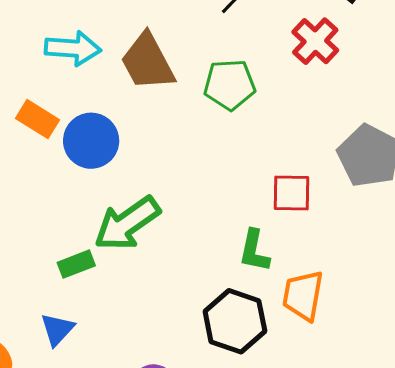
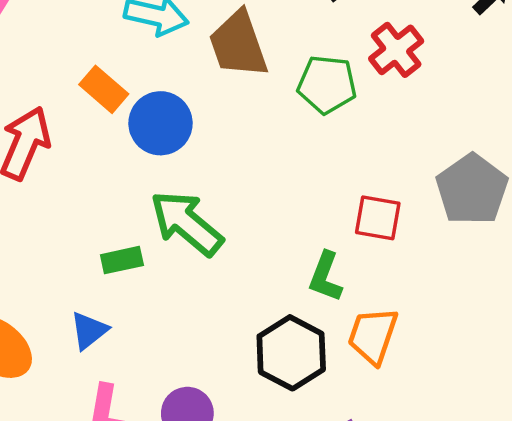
red cross: (315, 41) -> (396, 50), moved
green arrow: (127, 223) -> (187, 223), turned 66

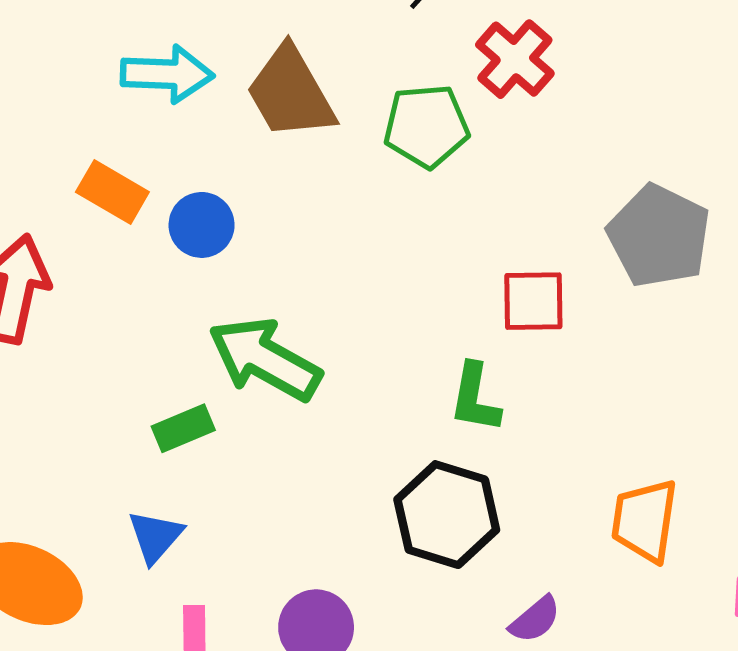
blue circle: (161, 123) -> (202, 225), size x0.7
orange trapezoid: (373, 336) -> (645, 520), moved

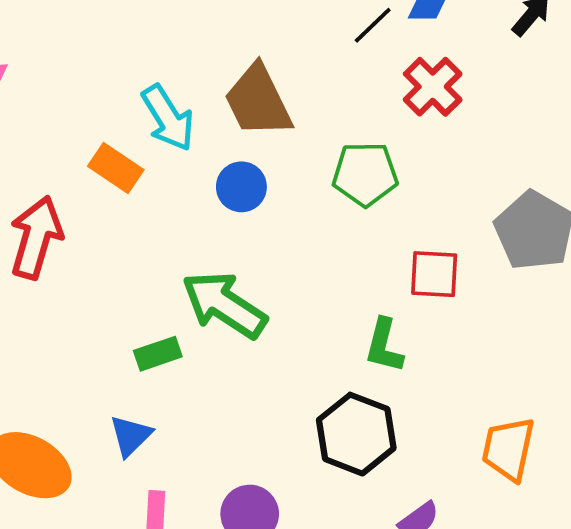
cyan arrow: (167, 74) -> (168, 118), moved, turned 52
green pentagon: (426, 126) -> (365, 174), moved
blue circle: (202, 225) -> (241, 187), moved

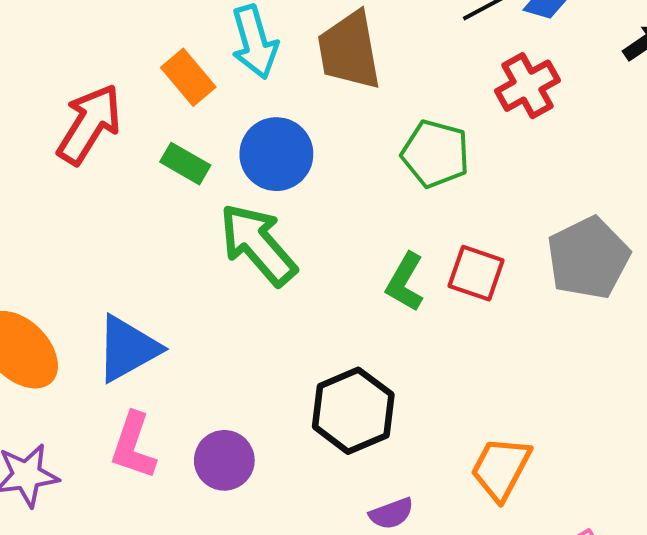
blue circle: (241, 187) -> (276, 154), moved, size x1.4
green L-shape: (384, 346) -> (405, 282), moved
green rectangle: (158, 354) -> (185, 164), moved, turned 33
blue triangle: (131, 436) -> (128, 349), size x1.5

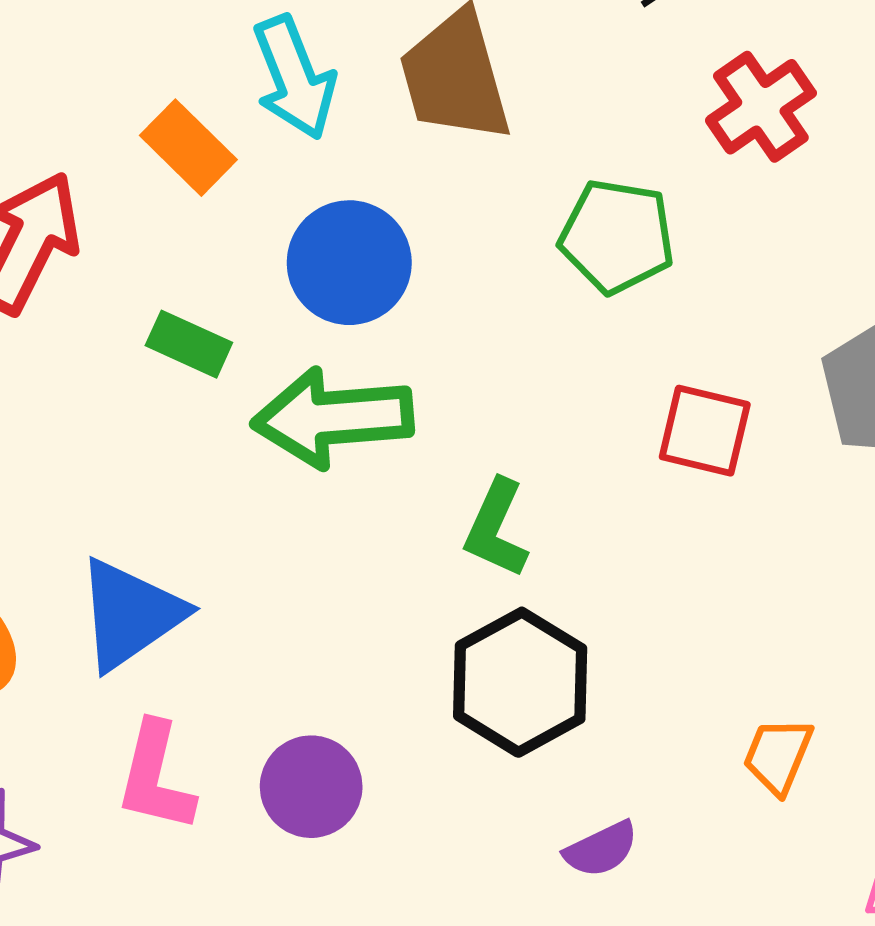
green rectangle: (185, 164) -> (189, 344), moved
green arrow: (258, 244) -> (333, 418), turned -48
green L-shape: (405, 282) -> (496, 528), moved
orange trapezoid: (501, 468) -> (778, 756), size x0.7

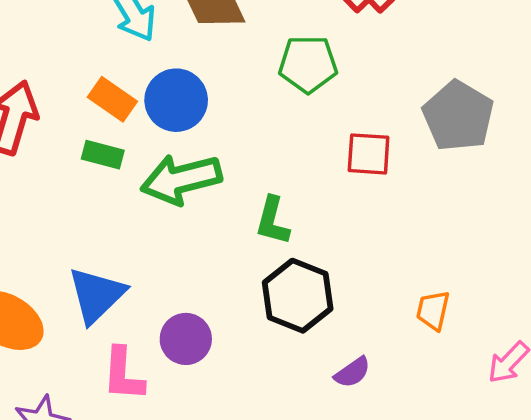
orange rectangle: (188, 148) -> (112, 99), moved
purple circle: (311, 787) -> (186, 339), moved

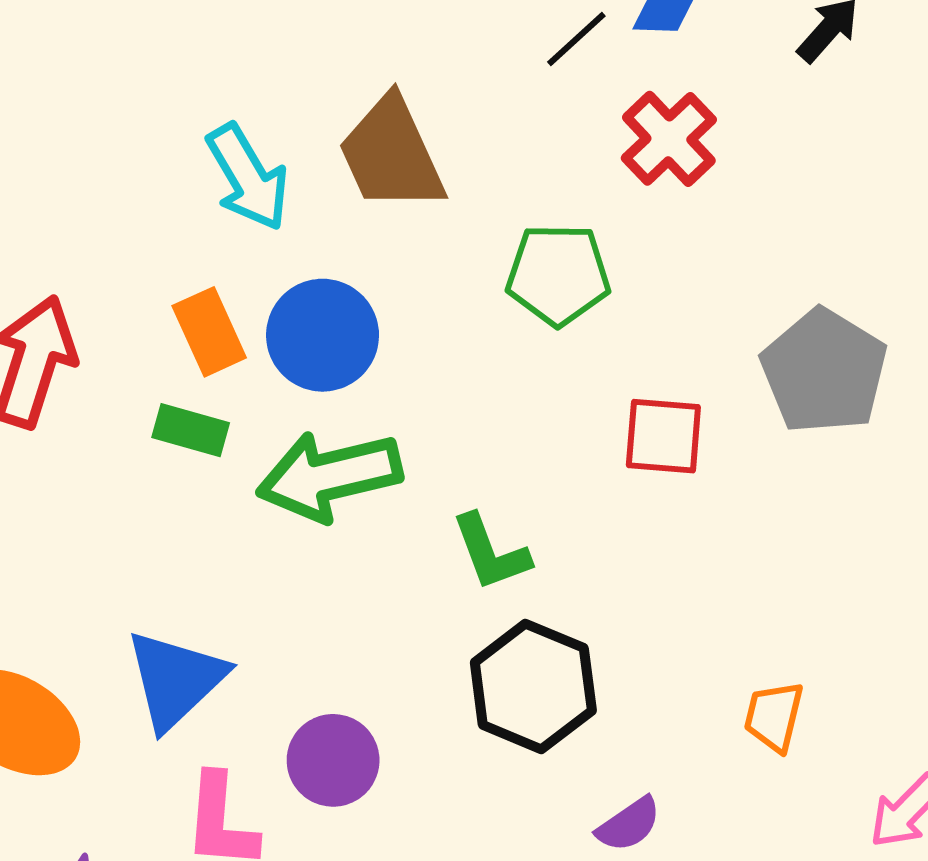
orange rectangle: (112, 99) -> (209, 332), turned 30
green L-shape: (273, 221) -> (491, 552), turned -36

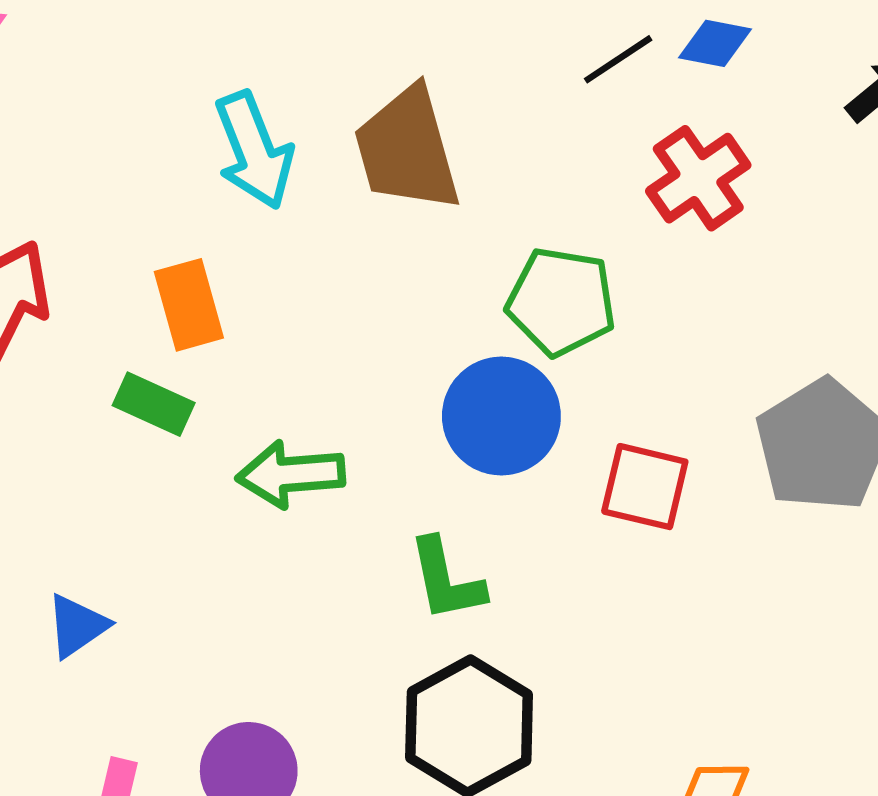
blue circle: (323, 335) -> (501, 416), moved
green arrow: (329, 476) -> (291, 474), size x0.7
blue triangle: (175, 680) -> (77, 626), moved, size x0.6

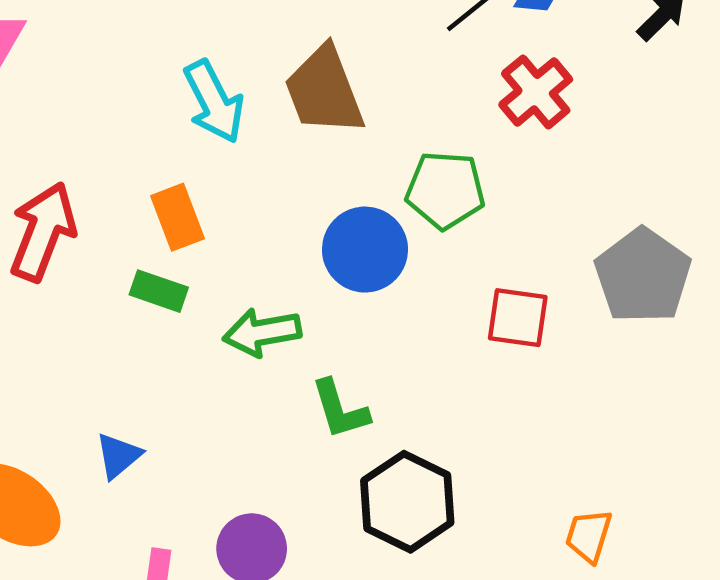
blue circle: (501, 416) -> (365, 250), moved
green L-shape: (446, 580) -> (340, 409), moved

